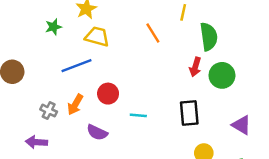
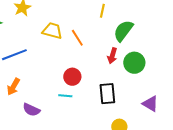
orange line: (153, 33) -> (77, 38), moved
yellow trapezoid: (97, 37) -> (52, 31), moved
green semicircle: (209, 37) -> (123, 31), turned -135
red circle: (108, 94) -> (72, 77), moved

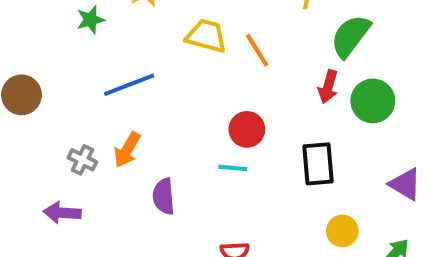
purple semicircle: (31, 110) -> (164, 196), turned 60

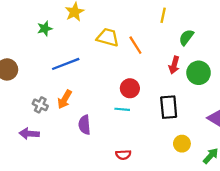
green semicircle: (350, 36) -> (186, 37), size x0.7

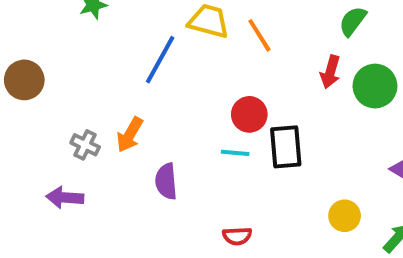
blue line: (66, 64) -> (160, 60), moved, turned -40
black rectangle: (169, 107) -> (286, 147), moved

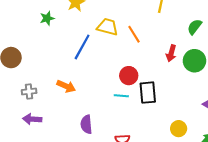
green semicircle: (353, 21) -> (194, 27), moved
orange arrow: (130, 135) -> (66, 86), turned -96
gray cross: (85, 145) -> (29, 91), moved, turned -32
purple semicircle: (166, 181) -> (86, 124), moved

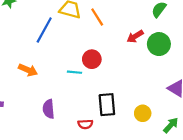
red arrow: (171, 53) -> (135, 36), turned 42
black rectangle: (148, 93) -> (107, 105), moved
cyan line: (121, 96) -> (74, 72), moved

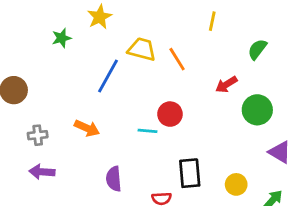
green circle: (159, 44) -> (257, 110), moved

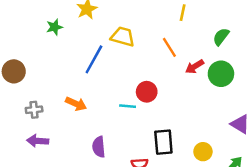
orange line: (177, 59) -> (169, 47), moved
green circle: (257, 110) -> (221, 74), moved

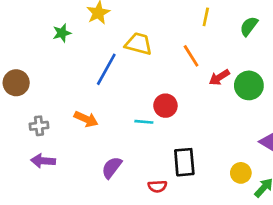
green semicircle: (221, 37) -> (249, 26), moved
purple semicircle: (99, 147) -> (112, 168), turned 42
yellow circle: (203, 152) -> (241, 173), moved

